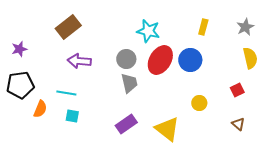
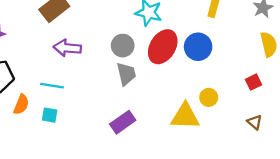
cyan square: (72, 116) -> (50, 115), moved
yellow triangle: (167, 129) -> (185, 116), moved, turned -36

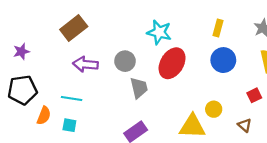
gray circle: (123, 46) -> (125, 61), moved
blue circle: (198, 47) -> (223, 60), moved
brown triangle: (255, 122) -> (245, 125), moved

